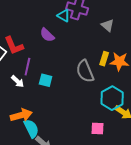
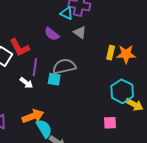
gray triangle: (108, 25) -> (80, 32), moved
gray semicircle: (85, 71) -> (64, 66), moved, turned 105

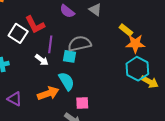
yellow rectangle: (111, 53) -> (126, 30), turned -64
orange star: (126, 54) -> (135, 44), moved
pink square: (110, 123) -> (82, 103), moved
cyan semicircle: (44, 129) -> (66, 81), moved

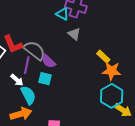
purple semicircle: (67, 11) -> (48, 61), moved
gray semicircle: (80, 44) -> (34, 50), moved, turned 45
cyan semicircle: (66, 81) -> (28, 95), moved

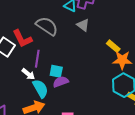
gray semicircle: (34, 50) -> (47, 26), moved
purple semicircle: (48, 61) -> (61, 82), moved, turned 119

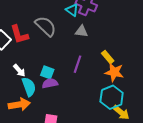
gray triangle: (83, 25) -> (81, 31), turned -40
purple line: (37, 59) -> (77, 64), moved

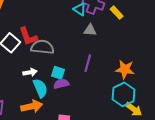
gray semicircle: (46, 26) -> (42, 47), moved, turned -35
yellow rectangle: (108, 57) -> (117, 13), moved
white arrow: (19, 70) -> (30, 72), turned -56

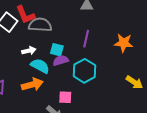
cyan semicircle: (40, 88) -> (40, 66), turned -36
cyan hexagon: (123, 94) -> (84, 71), moved

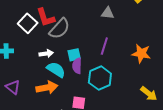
gray semicircle: (40, 25) -> (59, 29), turned 125
cyan square: (57, 50) -> (74, 55), turned -32
purple semicircle: (61, 60) -> (77, 66), turned -77

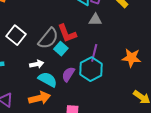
red L-shape: (46, 18) -> (67, 33), moved
cyan square: (74, 55) -> (61, 49), moved, turned -32
purple semicircle: (77, 66) -> (68, 74), turned 35
cyan hexagon: (100, 78) -> (91, 69), moved

